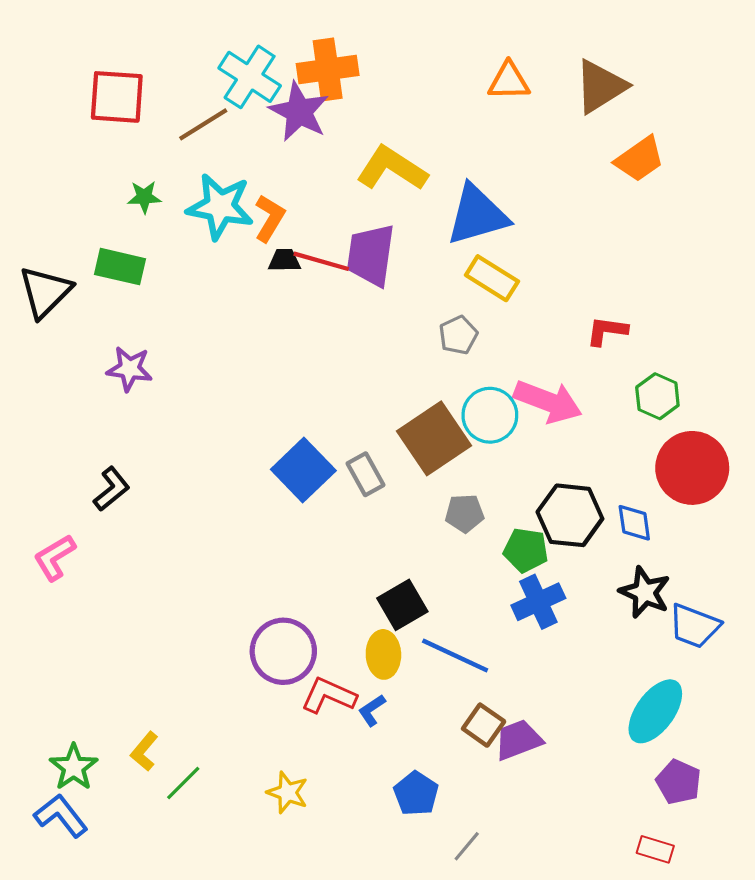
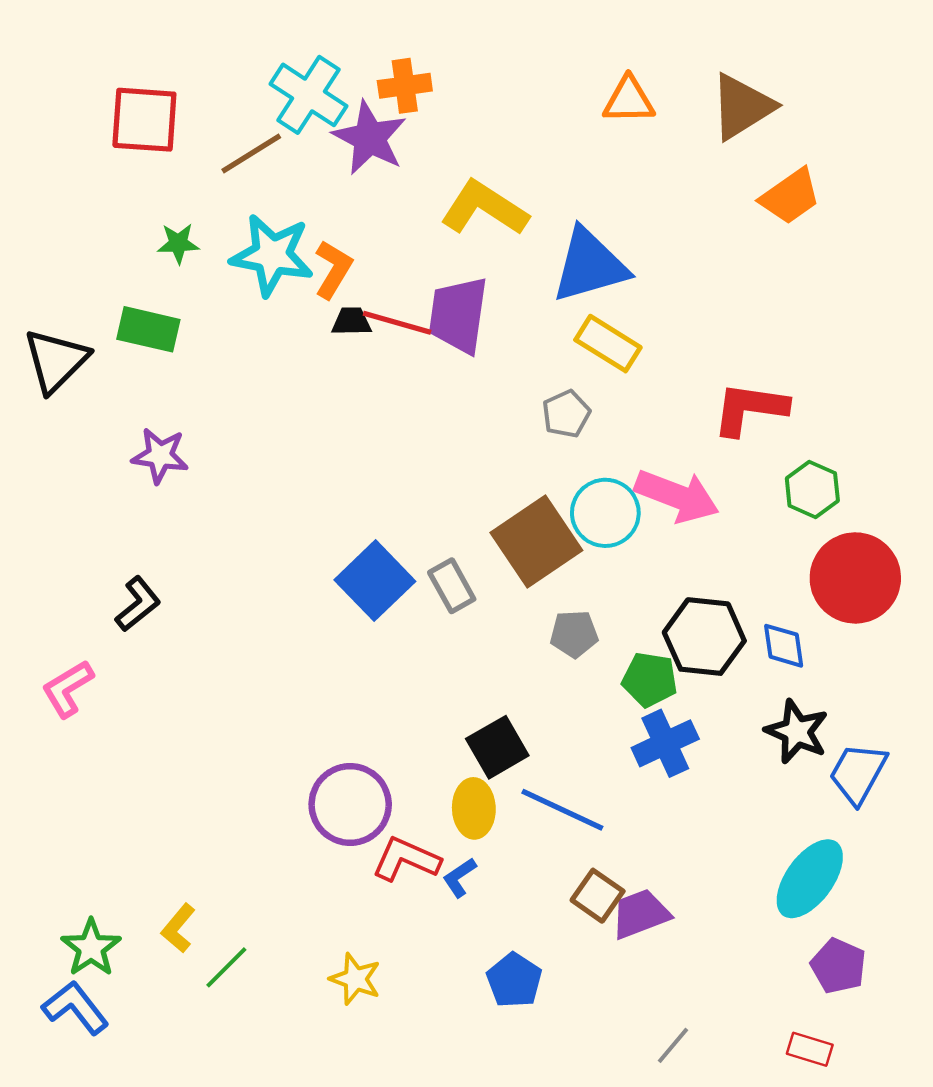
orange cross: (328, 70) -> (405, 86), size x0.7
red L-shape: (607, 331) -> (750, 409), size x1.5
blue trapezoid: (694, 626) -> (858, 773), turned 98
gray line: (467, 846) -> (673, 1045), moved

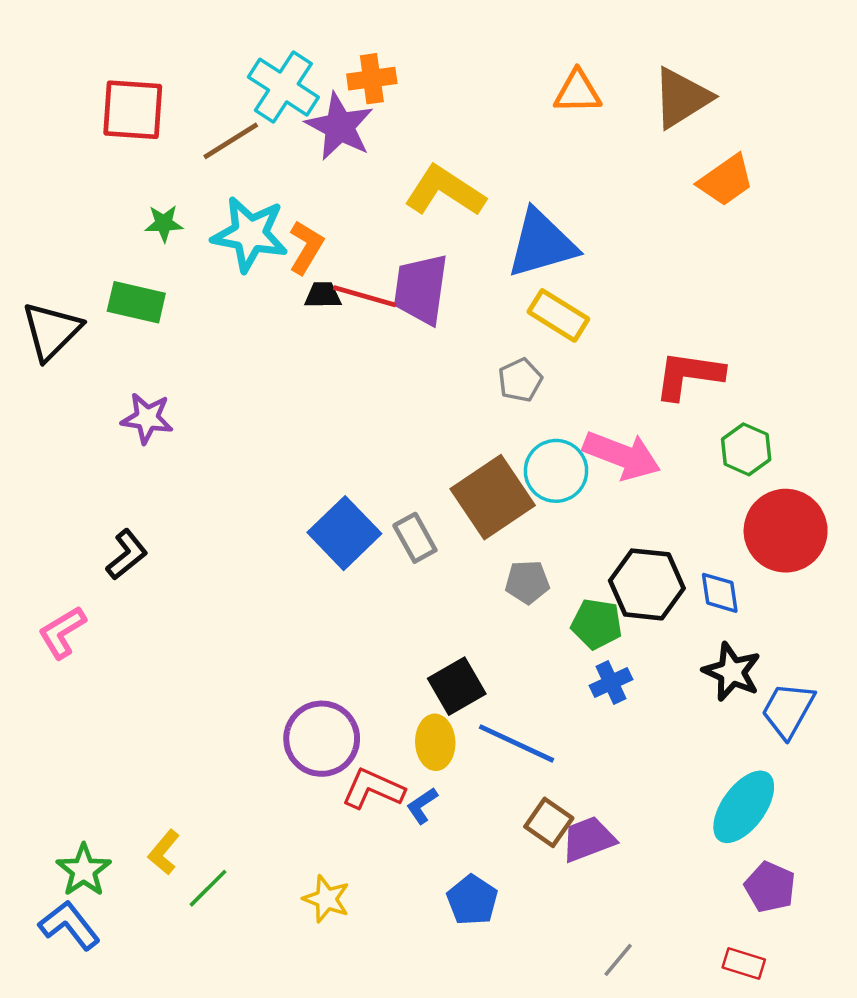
blue cross: (665, 743) -> (611, 683), size x0.7

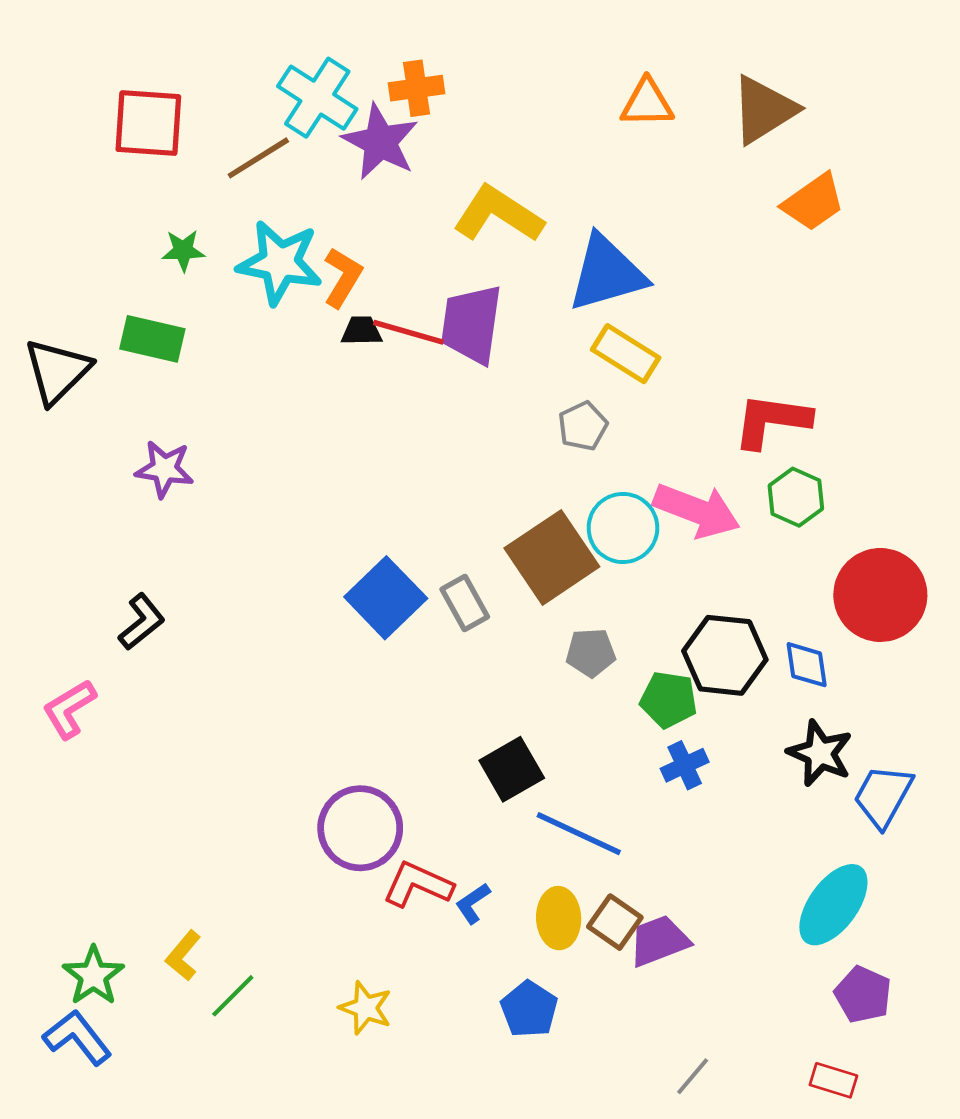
green hexagon: (746, 449) -> (796, 497), moved
yellow ellipse: (435, 742) -> (559, 918), moved

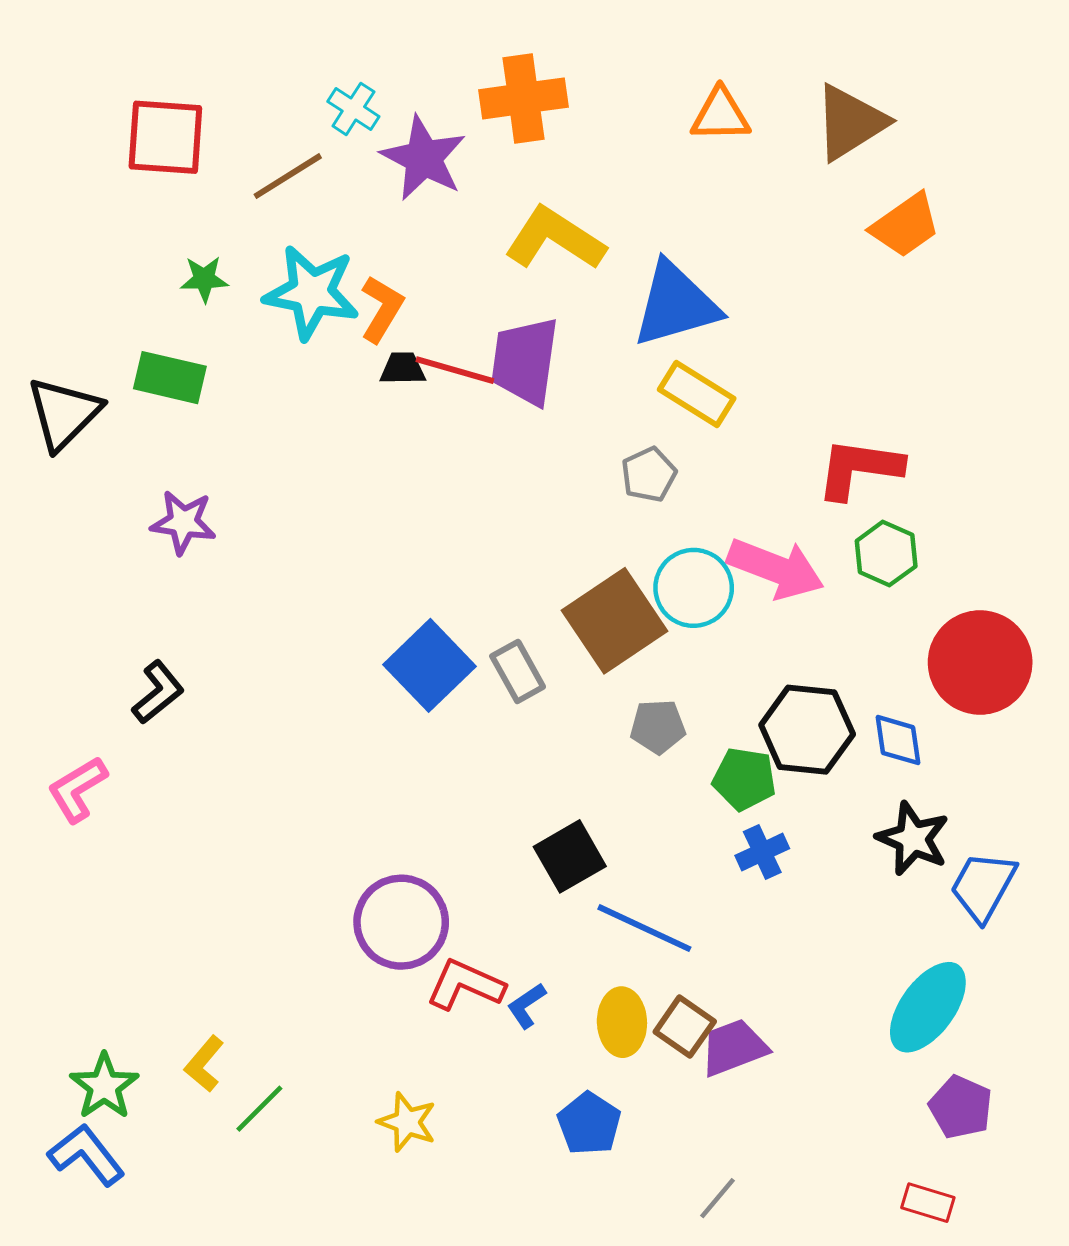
orange cross: (416, 88) -> (524, 98), moved, size x1.4
cyan cross: (317, 98) -> (353, 109), size x0.6
gray line: (693, 1076) -> (717, 1198), moved

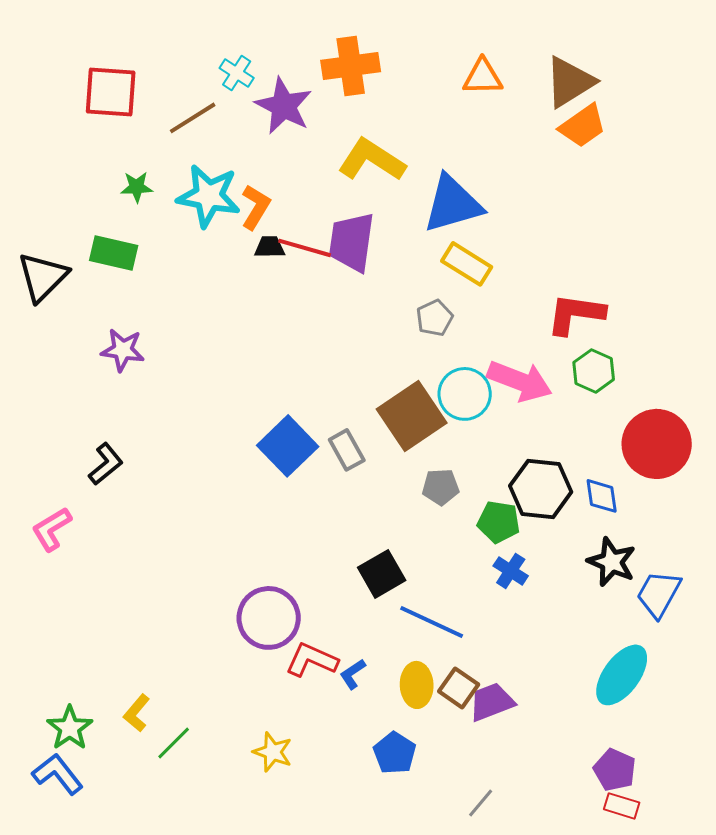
orange trapezoid: (905, 225) -> (583, 126), moved
blue cross: (762, 852) -> (511, 571), turned -32
purple pentagon: (961, 1107) -> (615, 770), moved

